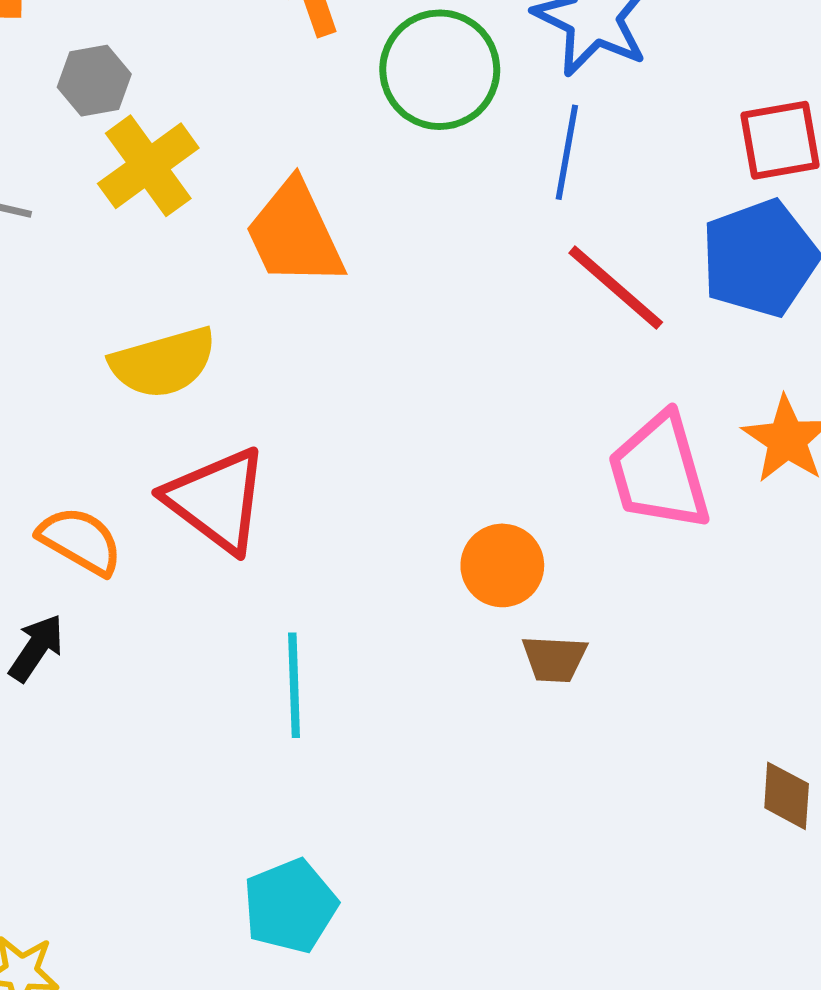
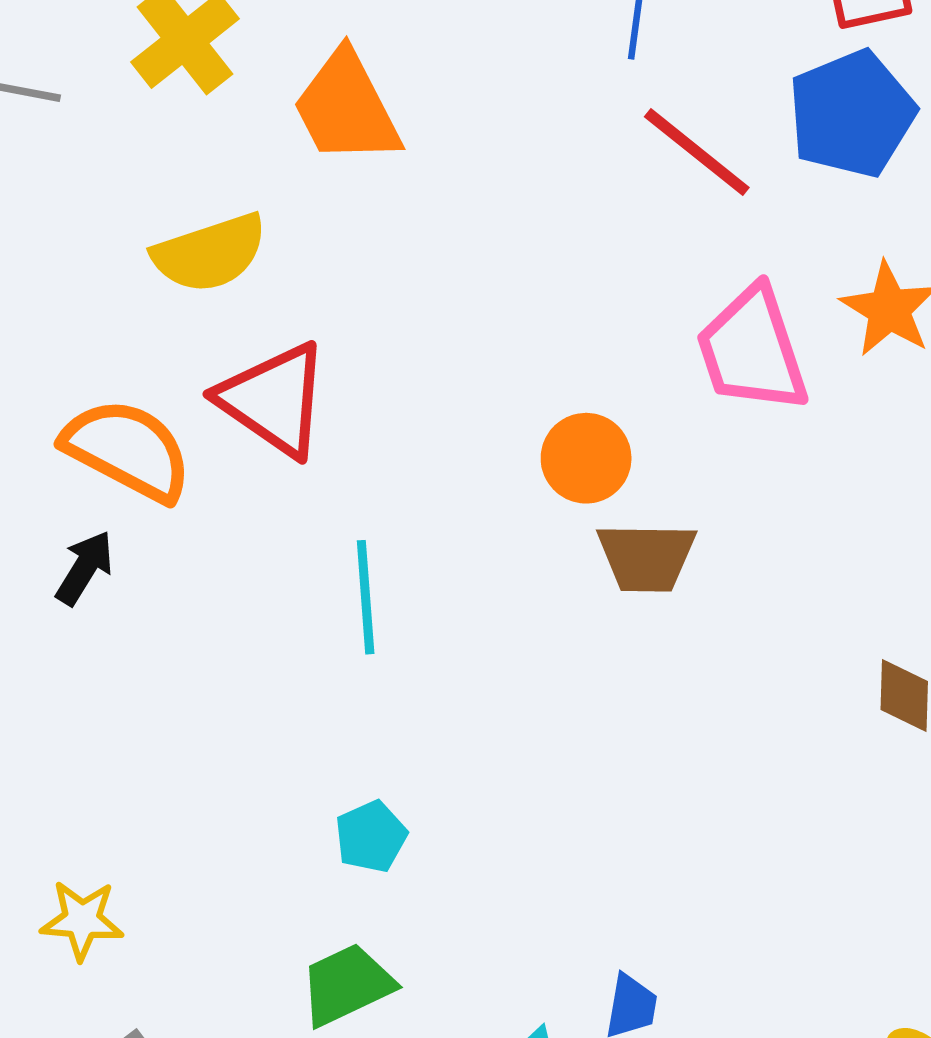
orange semicircle: (80, 541) -> (127, 450), size x1.4
brown trapezoid: (554, 659) -> (647, 557), size x1.4
cyan pentagon: (290, 906) -> (371, 837), size x0.7

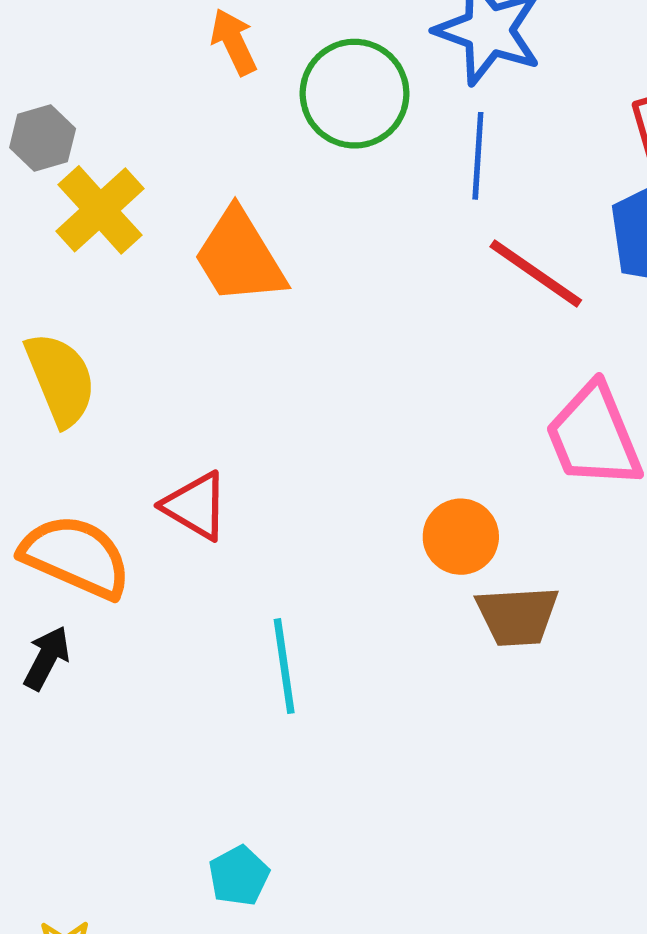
yellow semicircle: (210, 253) -> (61, 379), moved, turned -90
red triangle: (274, 400) -> (196, 506), size x0.7
cyan pentagon: (371, 837) -> (239, 876), moved

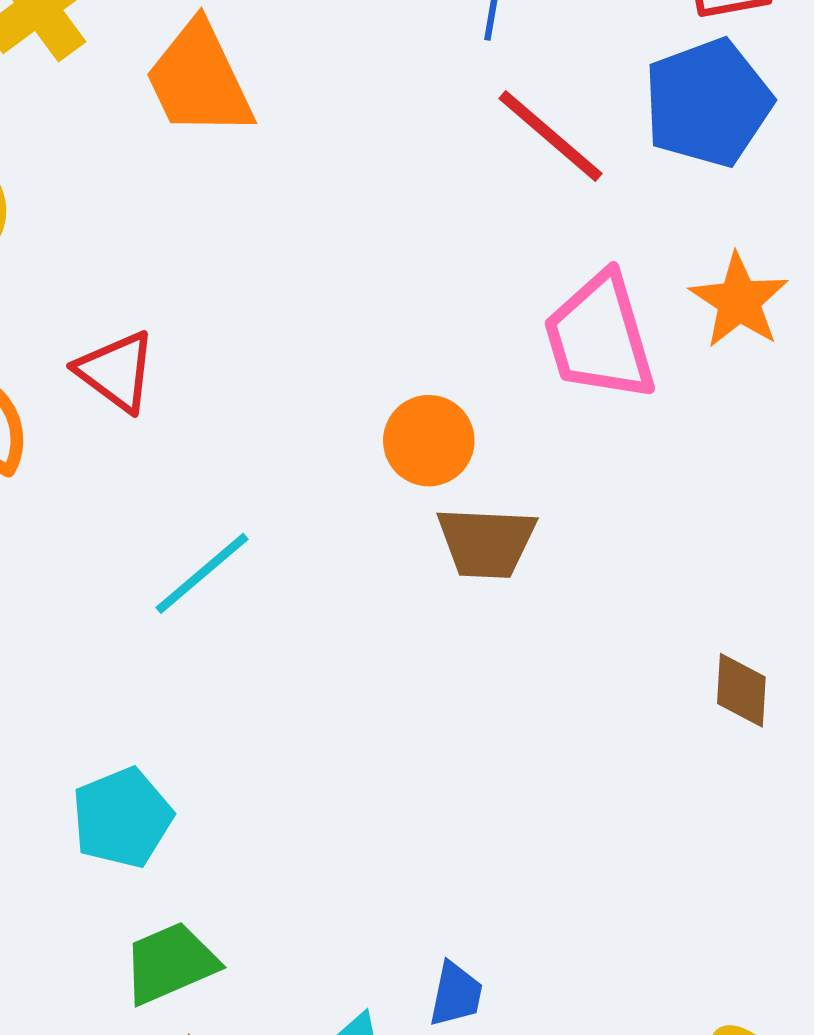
cyan line: (284, 666) -> (202, 573), turned 52
cyan pentagon: (239, 876) -> (122, 818), size x1.4

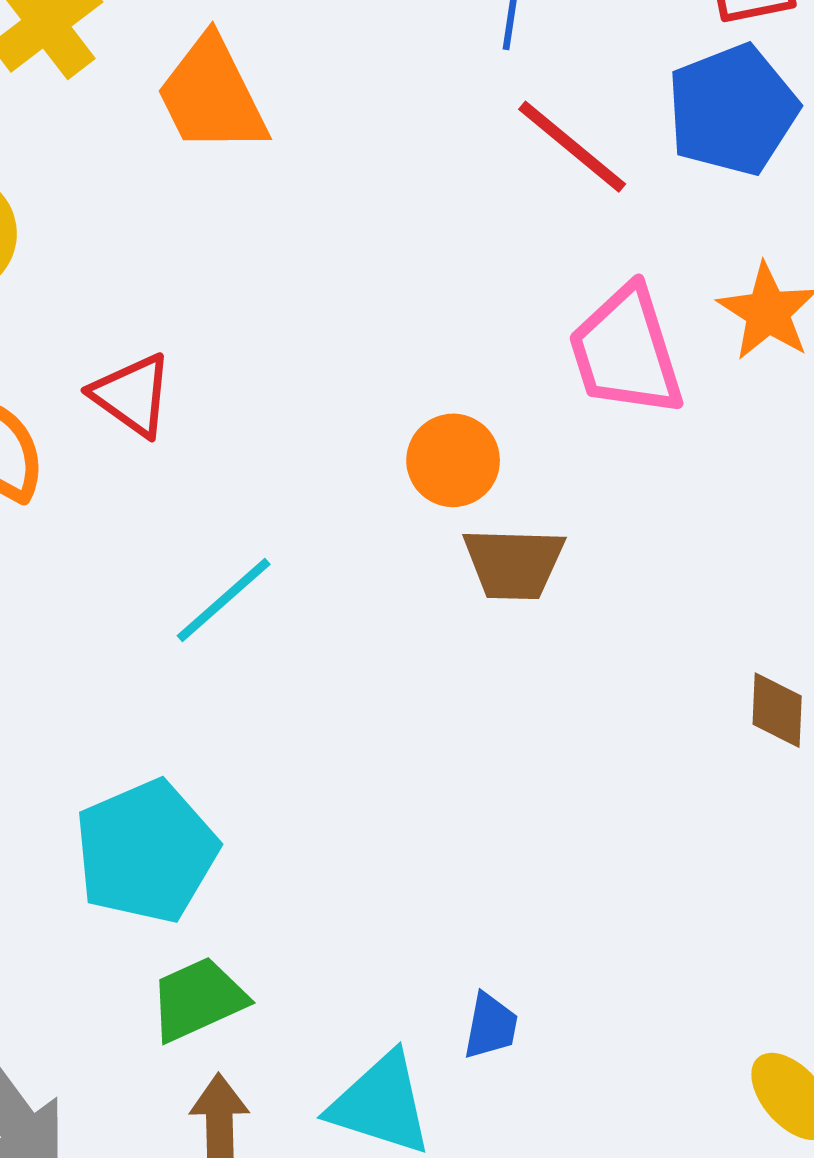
cyan pentagon: (122, 818) -> (146, 852), size x1.4

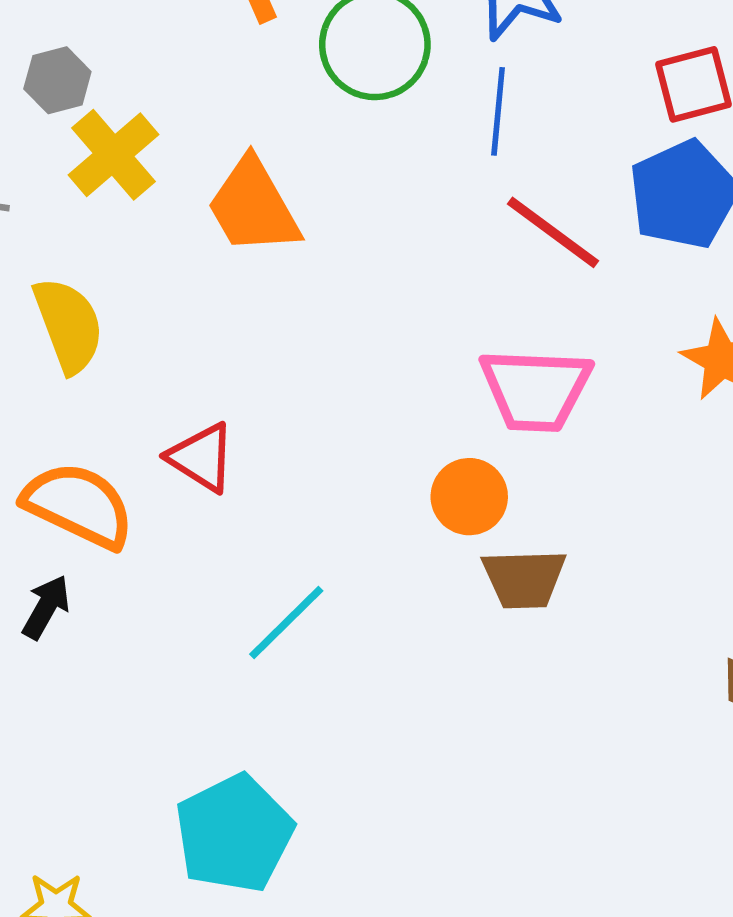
pink trapezoid: (626, 351) -> (536, 390), moved, turned -67

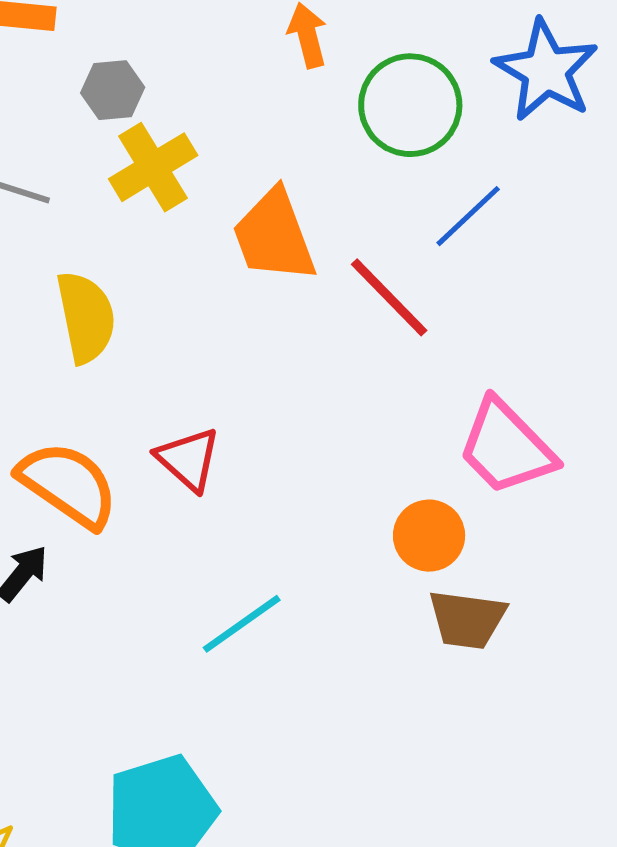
blue line: (498, 111) -> (468, 216), moved, turned 32
red line: (553, 232) -> (389, 297), moved
pink trapezoid: (536, 390) -> (506, 447), turned 34

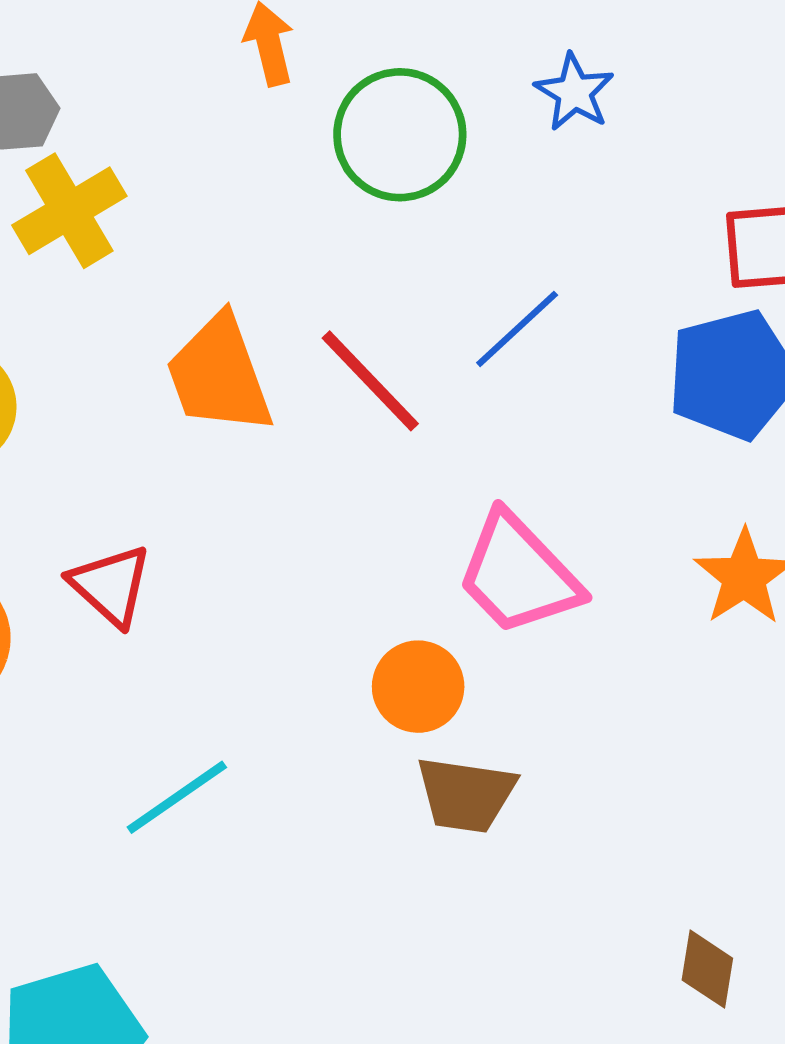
blue star: (546, 71) -> (574, 92), size x0.6
blue line: (468, 216) -> (517, 329), moved
orange trapezoid: (274, 236) -> (219, 375), moved

